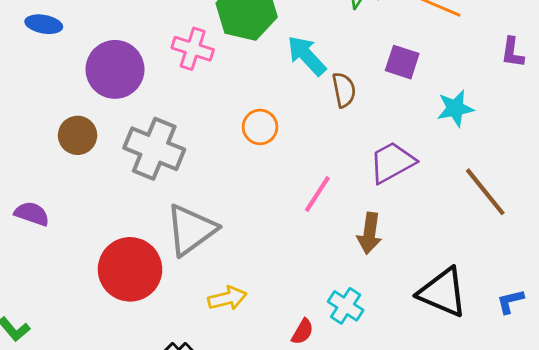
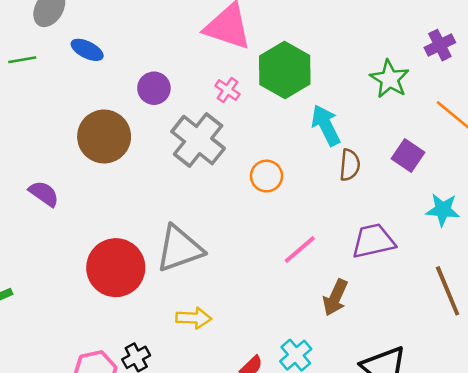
blue ellipse: (44, 24) -> (87, 50), moved
pink cross: (193, 49) -> (227, 90), size x0.7
purple circle: (115, 69) -> (154, 88), size x0.6
brown circle: (78, 135) -> (104, 137), size x1.5
gray cross: (154, 149) -> (198, 140), moved

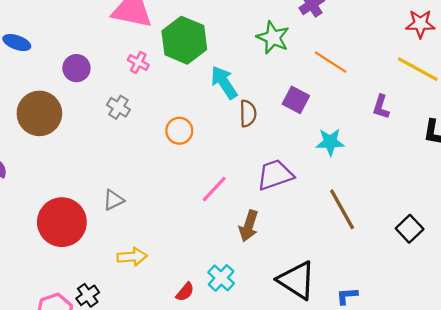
gray cross: (198, 140) -> (118, 107), size x0.5
gray triangle: (179, 249) -> (113, 200), size x0.5

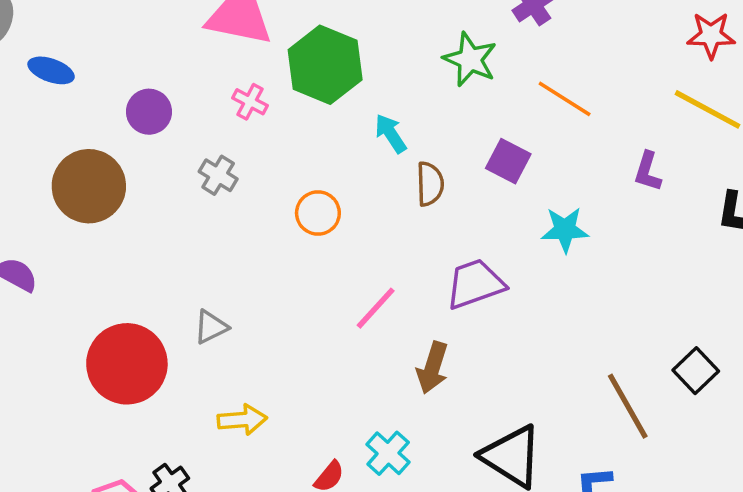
cyan arrow: (224, 82) -> (391, 133), size x0.7
brown line: (342, 209) -> (628, 406), moved

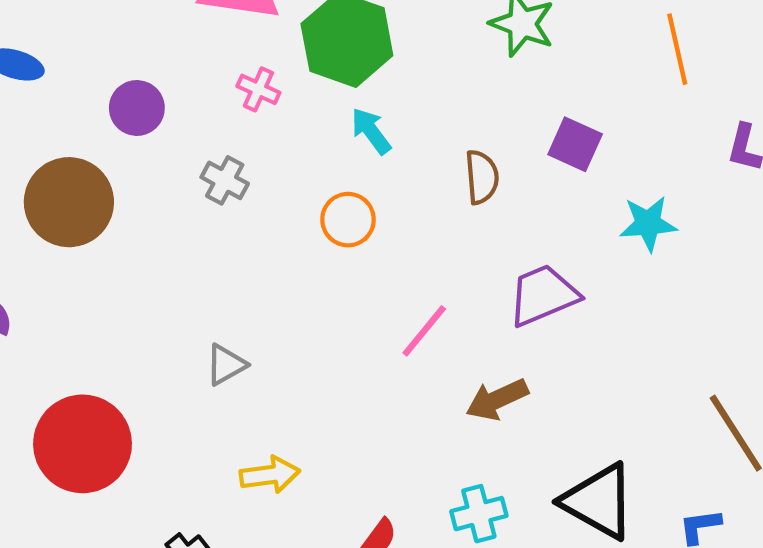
orange line: (565, 99) -> (677, 49), moved, turned 48
cyan arrow: (391, 133) -> (371, 131), moved
red circle: (127, 364) -> (83, 444), moved
brown arrow: (433, 368) -> (497, 399), turned 51
cyan cross: (388, 453) -> (479, 514), moved, turned 36

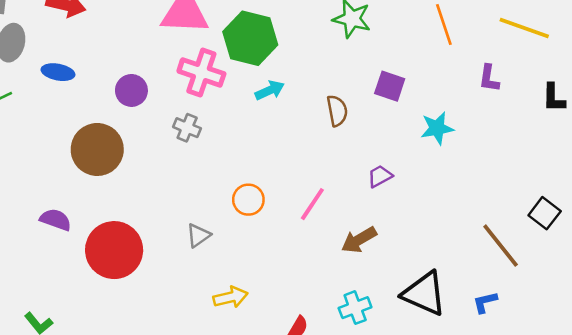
pink cross: (258, 89) -> (201, 73), size x1.8
cyan arrow: (371, 131) -> (270, 90), turned 108
orange circle: (348, 220) -> (248, 200), moved
purple trapezoid: (543, 295) -> (380, 176), size x0.6
red circle: (83, 444) -> (114, 250), moved

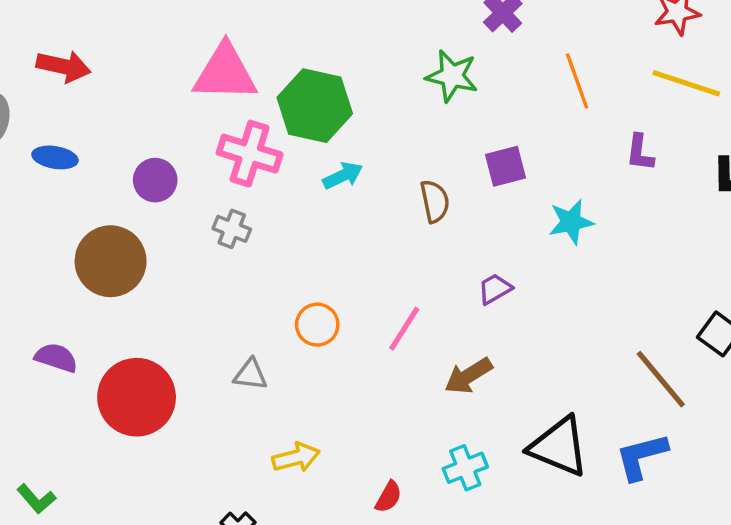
purple square: (390, 86) -> (505, 166), turned -32
gray triangle: (198, 235) -> (251, 375), turned 44
blue L-shape: (485, 302) -> (641, 456), size x1.6

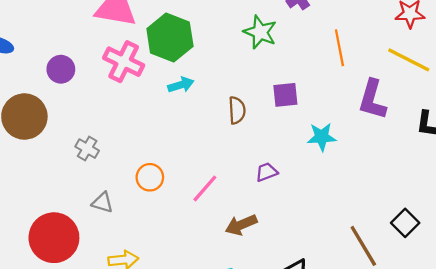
purple L-shape: (640, 153) -> (372, 100), size x1.6
gray cross: (232, 229) -> (87, 149), moved
red circle: (137, 397) -> (54, 238), moved

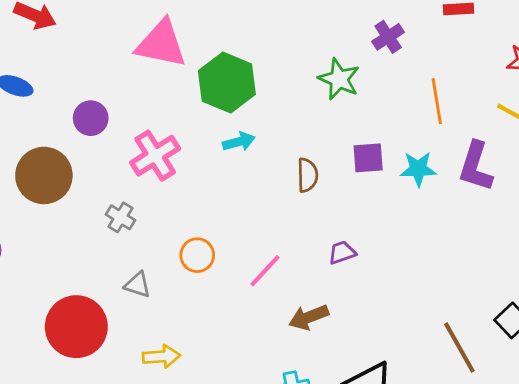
pink cross: (124, 62) -> (155, 156), moved, turned 30
cyan star: (322, 137) -> (418, 169), moved

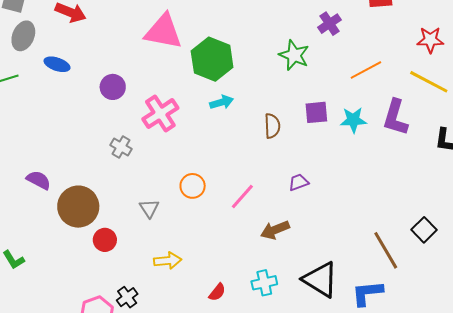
orange line: (437, 101) -> (366, 70), turned 72
brown circle: (44, 175) -> (78, 207), moved
gray cross: (121, 217) -> (121, 147), moved
gray triangle: (138, 285) -> (149, 208), turned 40
red circle: (76, 327) -> (105, 240), size x0.5

